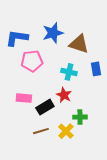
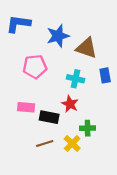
blue L-shape: (17, 38) -> (18, 24), moved
black rectangle: (45, 107) -> (49, 117), turned 42

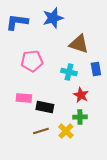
blue star: (58, 36) -> (53, 18), moved
red star: (70, 104) -> (81, 95), moved

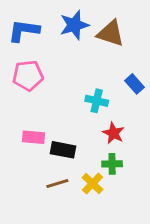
brown triangle: (79, 44) -> (111, 33), moved
pink pentagon: (32, 61) -> (28, 76), moved
blue rectangle: (96, 69) -> (135, 84), moved, turned -32

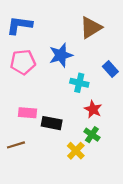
blue star: (74, 25) -> (61, 55), moved
brown triangle: (111, 33) -> (91, 28), turned -50
green cross: (112, 164) -> (92, 135), turned 35
brown line: (57, 184) -> (16, 145), moved

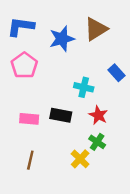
blue star: (61, 55) -> (62, 39), moved
pink pentagon: (23, 62) -> (24, 65), turned -30
black rectangle: (52, 123) -> (61, 115), moved
brown line: (16, 145) -> (30, 160), moved, turned -60

